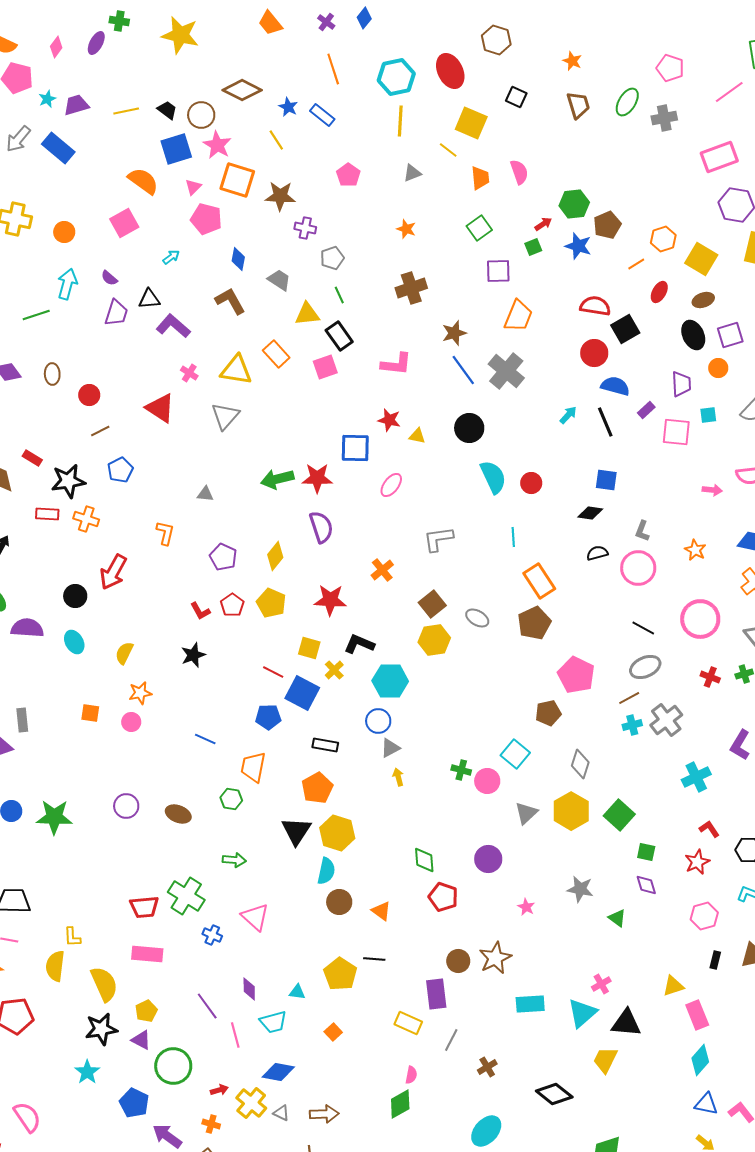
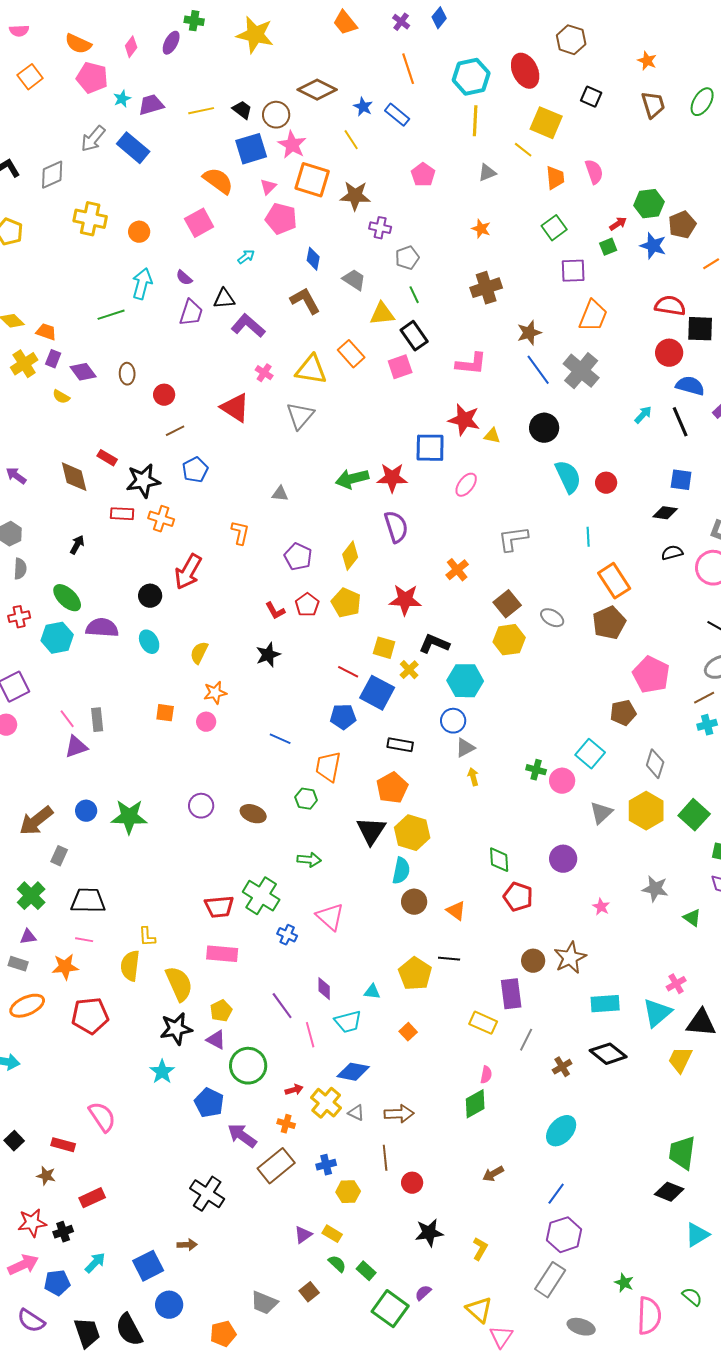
black square: (625, 329) -> (700, 329), turned 32
red star: (389, 420) -> (464, 420), size x1.4
black diamond: (554, 1094) -> (608, 1054), moved

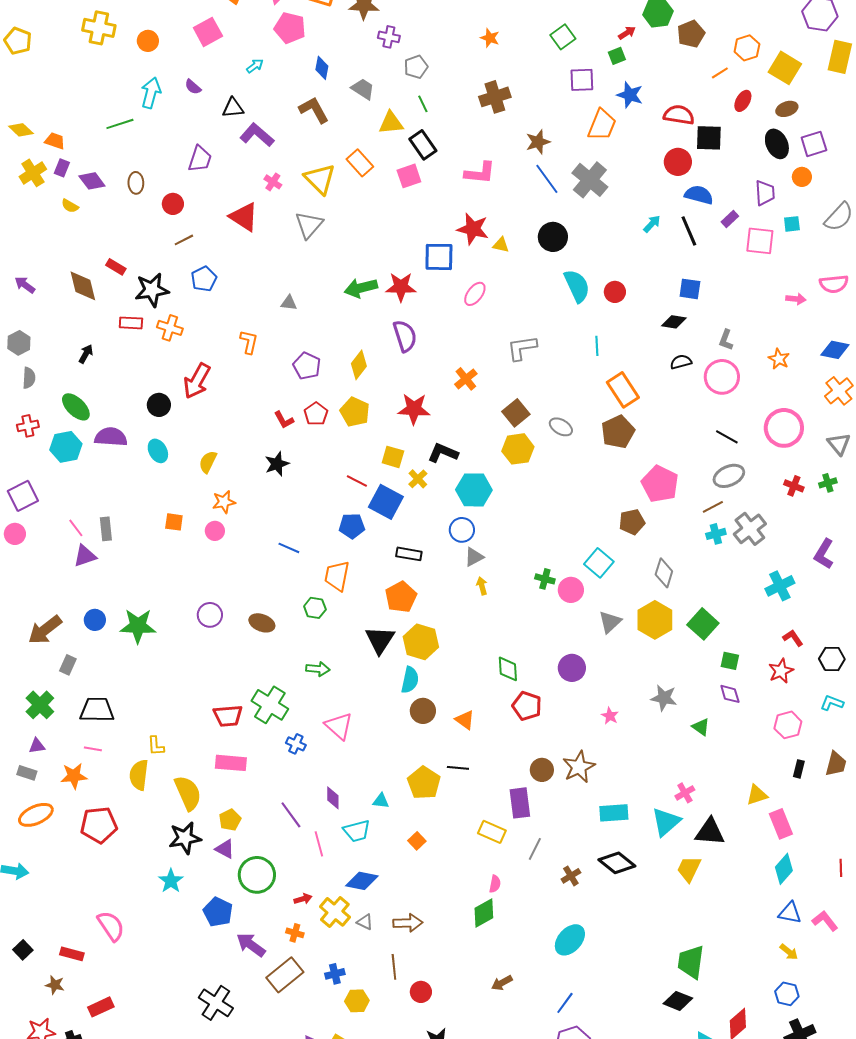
blue star: (653, 246) -> (630, 95), moved
purple trapezoid: (191, 313) -> (200, 159), moved
yellow triangle: (311, 370) -> (320, 179), turned 36

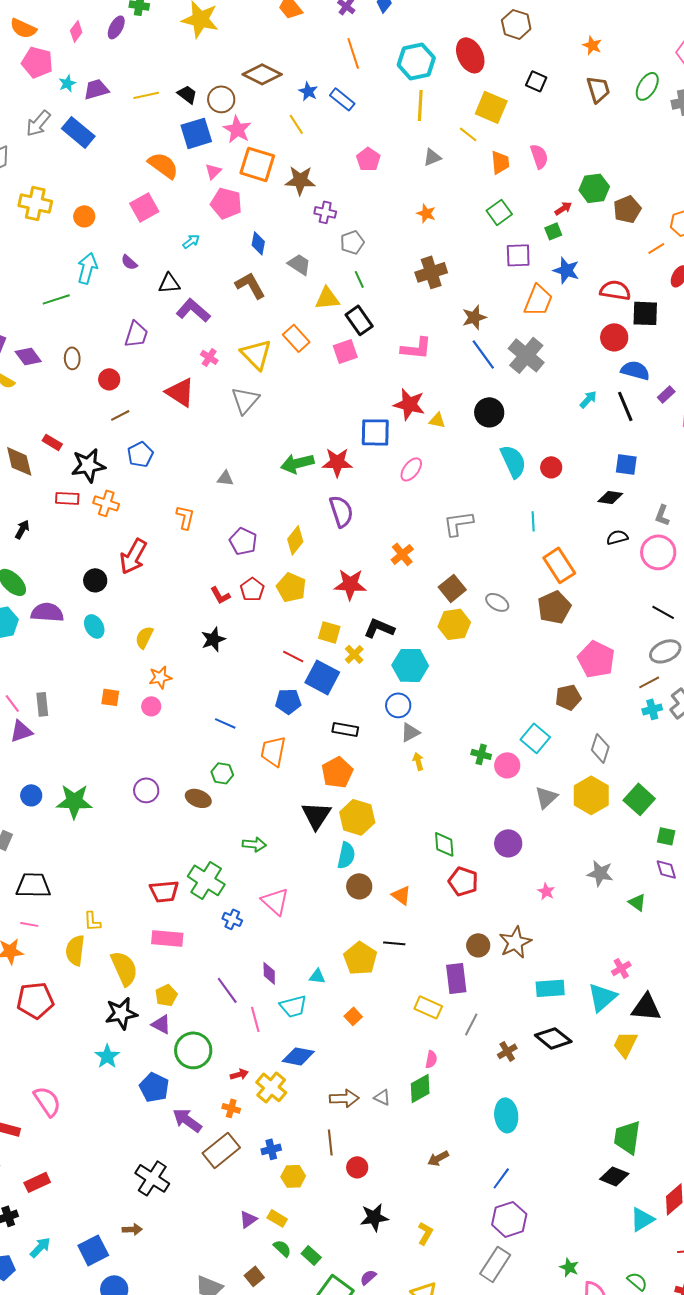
green hexagon: (315, 608) -> (222, 773), moved
gray triangle: (365, 922) -> (382, 1097), moved
cyan ellipse: (570, 940) -> (506, 1115), turned -48

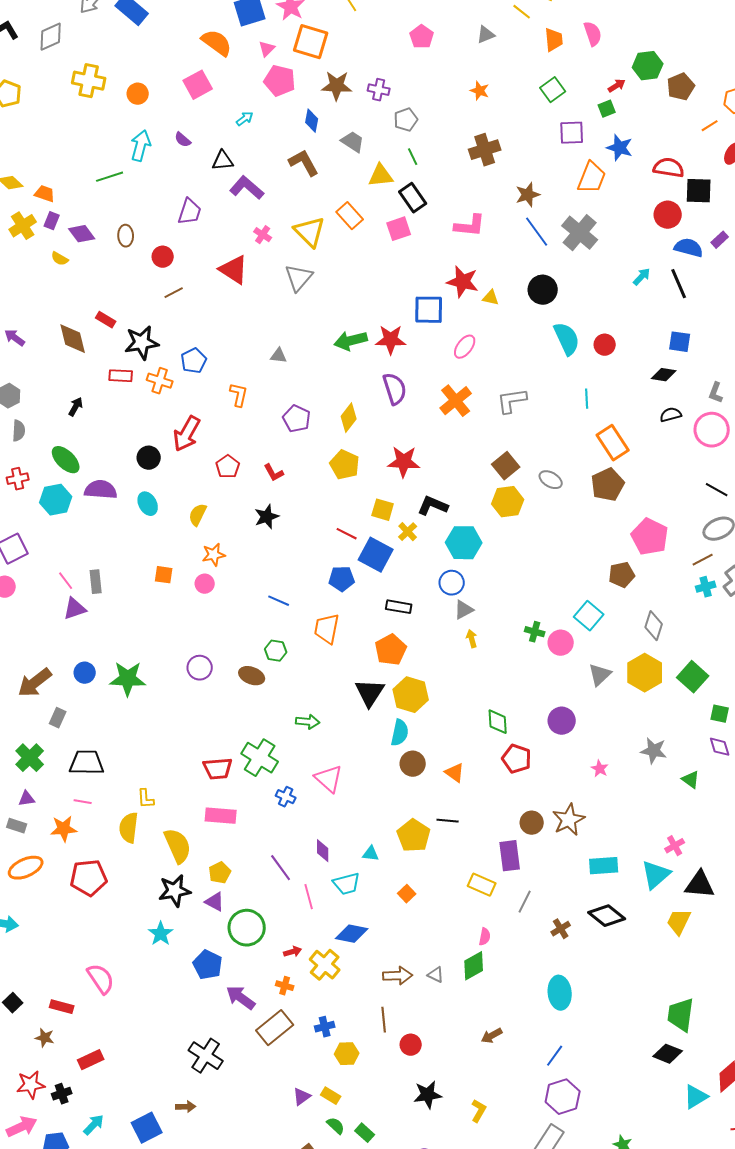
brown star: (300, 180) -> (337, 86), moved
purple rectangle: (666, 394) -> (720, 240), moved
blue pentagon: (140, 454) -> (194, 361), moved
orange cross: (402, 554) -> (456, 401), moved, size x1.4
red pentagon: (252, 589) -> (228, 467), moved

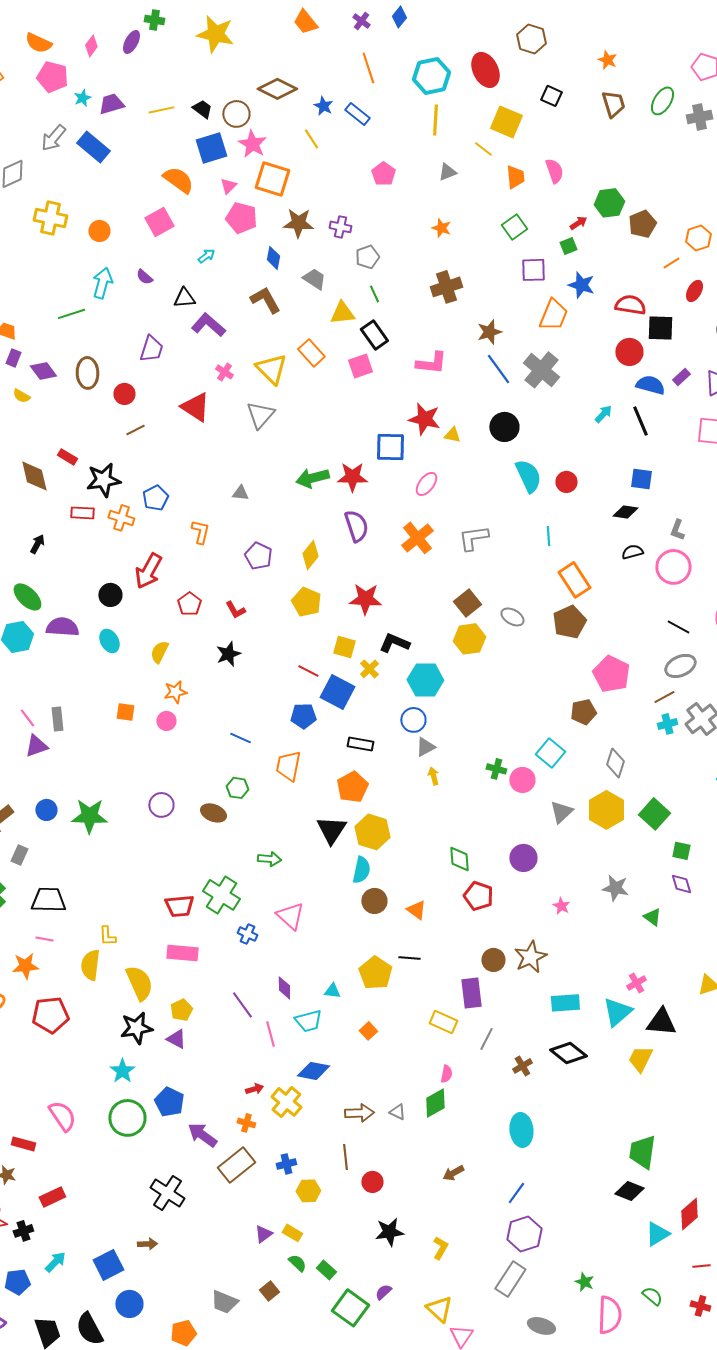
brown ellipse: (126, 236) -> (87, 373), size x1.4
green circle: (247, 928) -> (127, 1118), moved

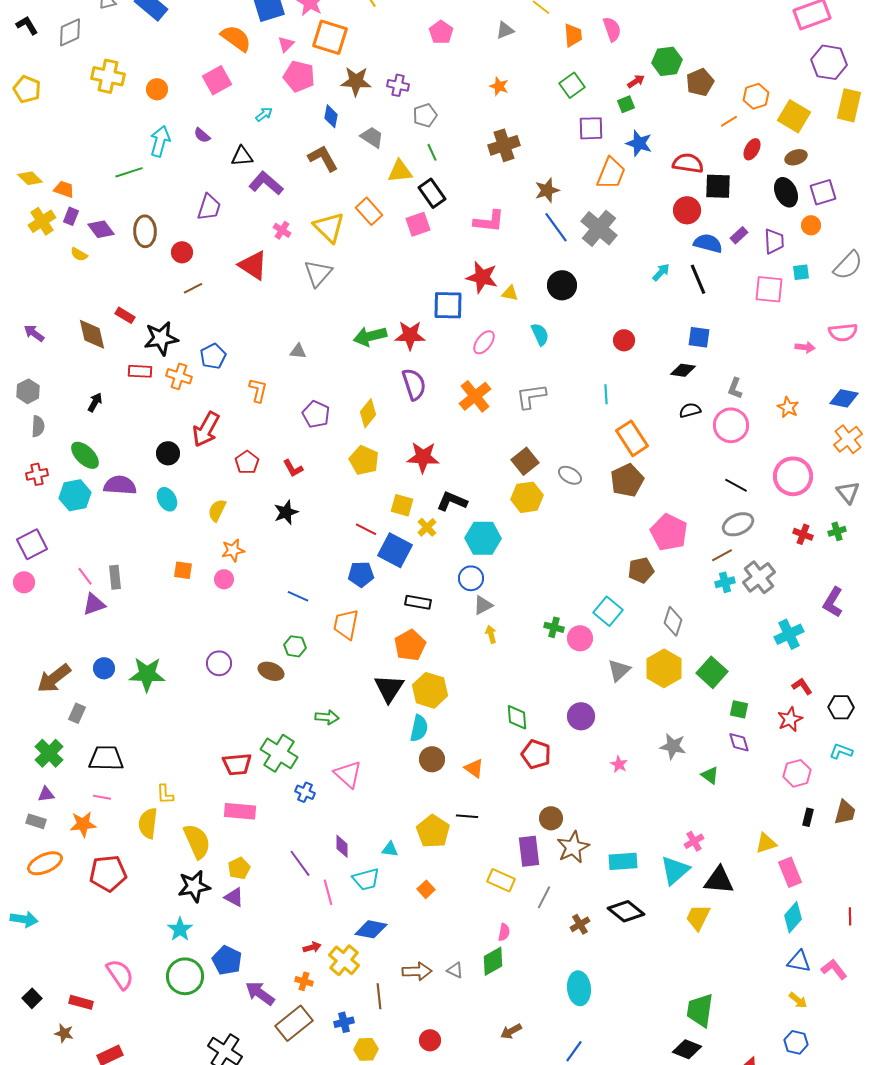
cyan semicircle: (528, 476) -> (540, 334), moved, size x0.7
brown star: (530, 957) -> (573, 847), moved
brown line: (345, 1157) -> (379, 996), moved

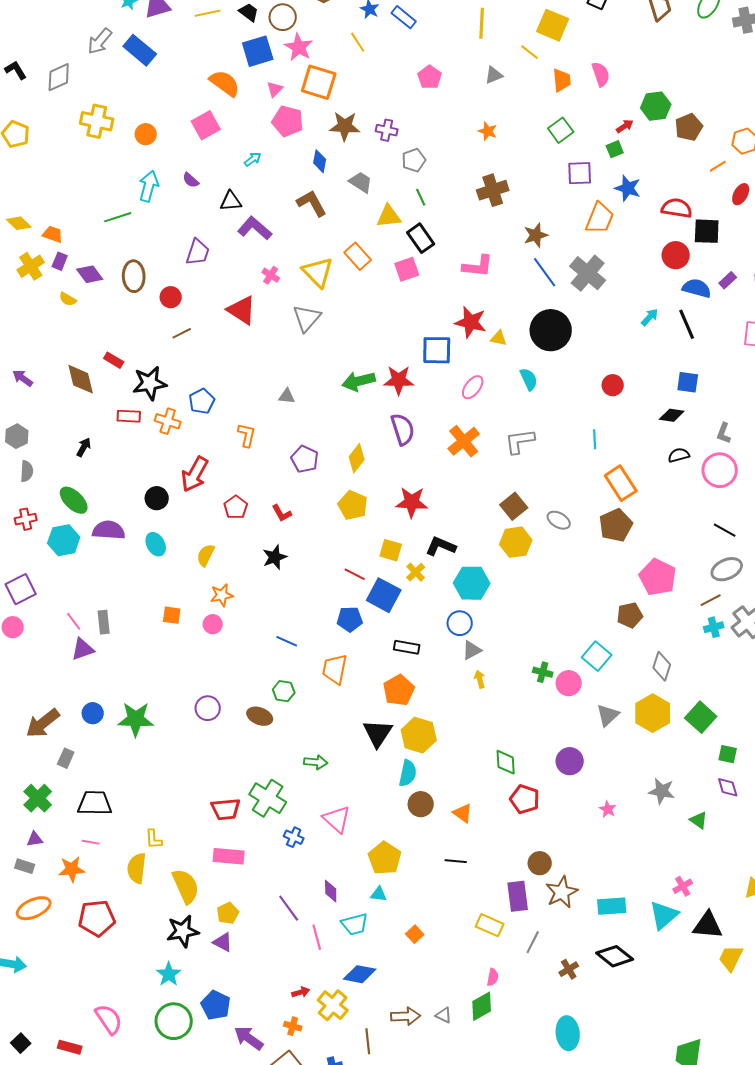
black circle: (562, 285) -> (551, 330), size x1.4
yellow pentagon: (433, 831) -> (385, 858), moved
yellow trapezoid: (698, 917) -> (731, 958), moved

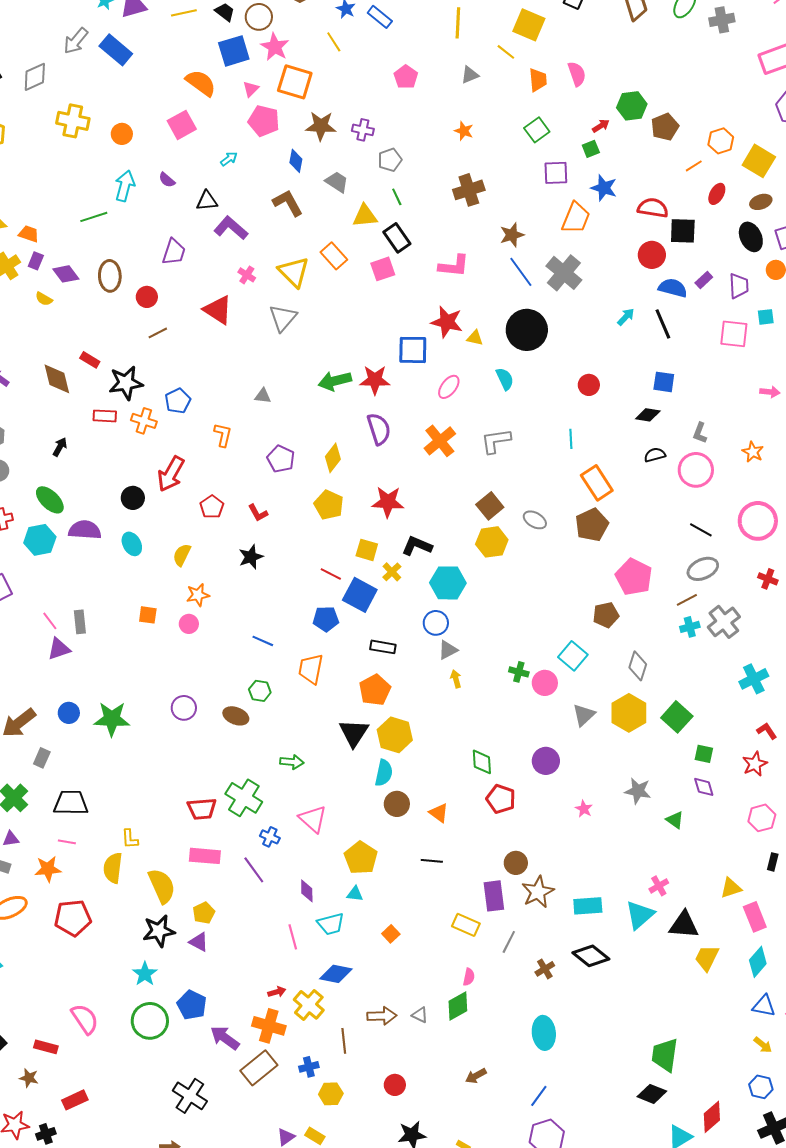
purple line: (289, 908) -> (254, 870), moved
orange cross: (293, 1026) -> (269, 1026), size x1.8

